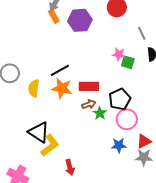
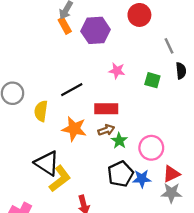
pink star: (119, 54) -> (117, 71), moved
orange star: (62, 88) -> (74, 129), moved
black pentagon: (120, 99) -> (120, 174), moved

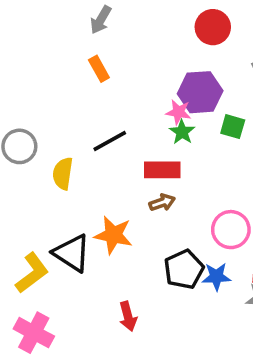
orange rectangle: (65, 26) -> (99, 69), moved
purple hexagon: (96, 30) -> (200, 92), moved
orange star: (74, 129) -> (113, 235), moved
green star: (119, 141) -> (182, 132), moved
yellow L-shape: (60, 179) -> (32, 273), moved

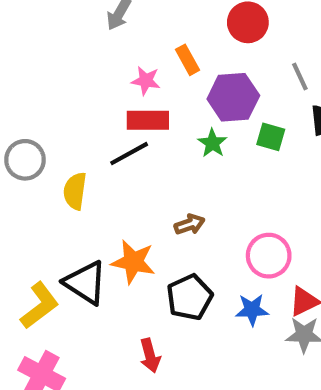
orange rectangle: (99, 69) -> (187, 60), moved
pink star: (178, 112) -> (146, 81), moved
red rectangle: (162, 170) -> (148, 120), moved
black pentagon: (184, 269) -> (190, 297), moved

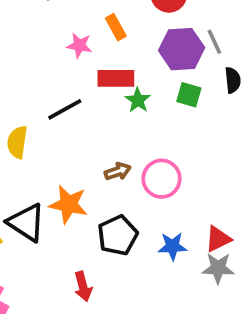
purple hexagon: (233, 97) -> (182, 49), moved
red rectangle: (148, 120) -> (116, 78), moved
pink circle: (269, 256) -> (161, 179), moved

